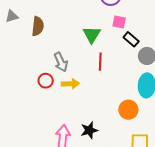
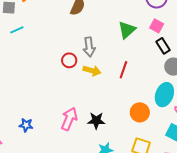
red line: (100, 62) -> (123, 70), moved

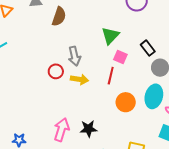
pink square: (157, 26) -> (120, 57), moved
orange circle: (140, 112) -> (126, 102), moved

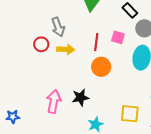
pink square: (120, 57) -> (118, 37), moved
orange circle: (126, 102) -> (101, 67), moved

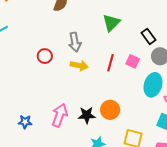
red circle: (41, 44) -> (45, 56), moved
orange circle: (101, 67) -> (110, 110), moved
blue star: (13, 117) -> (25, 122), moved

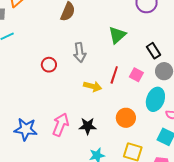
yellow arrow: (79, 66) -> (93, 86), moved
orange circle: (110, 110) -> (126, 118), moved
blue star: (25, 122) -> (26, 129), size x1.6

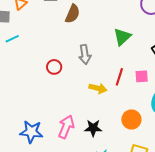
pink square: (136, 75) -> (142, 76), turned -32

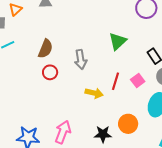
brown semicircle: (73, 14) -> (45, 49), moved
pink square: (142, 76) -> (138, 81), turned -32
black star: (93, 128) -> (103, 134), moved

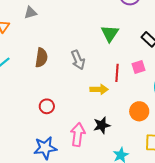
red circle: (50, 72) -> (47, 106), moved
pink square: (138, 81) -> (138, 67), turned 32
black star: (103, 134) -> (102, 125), moved

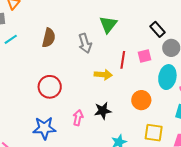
green triangle: (110, 33) -> (108, 24), moved
red circle: (47, 106) -> (50, 87), size x1.5
pink arrow: (78, 135) -> (78, 118), size x0.7

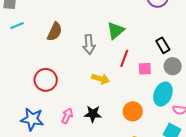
red line: (123, 60) -> (124, 58), moved

